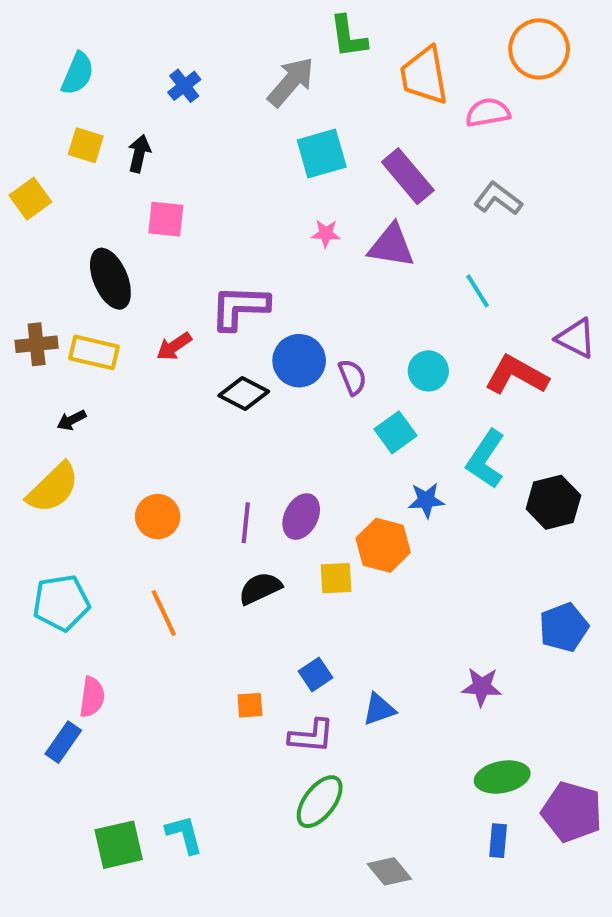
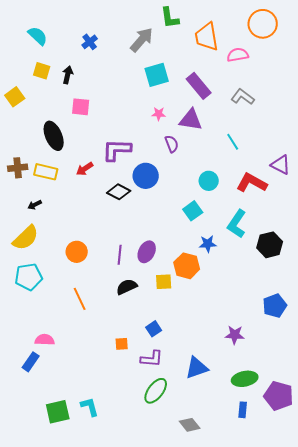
cyan semicircle: (78, 74) -> (38, 36), turned -70
purple semicircle: (352, 377) -> (172, 144), moved
cyan pentagon: (61, 603) -> (29, 277), moved
pink semicircle: (92, 697) -> (45, 340), turned -96
blue triangle: (379, 709) -> (197, 368), moved, size x1.4

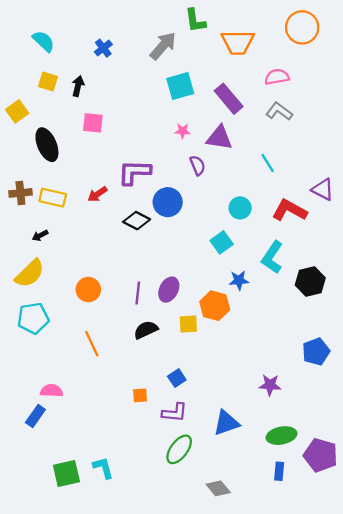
orange trapezoid: (207, 37) -> (238, 42), turned -80
pink semicircle: (238, 55) -> (277, 77), moved
black ellipse: (54, 136) -> (47, 145), moved

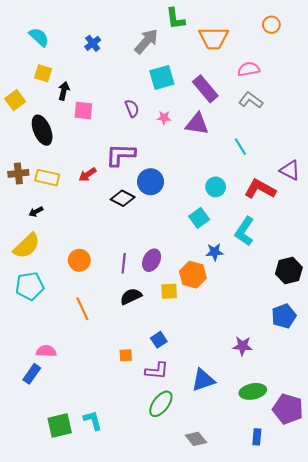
orange circle: (302, 27) -> (271, 25), size x0.6
black arrow: (78, 86) -> (64, 91), moved
purple semicircle: (198, 165) -> (132, 108), moved
black hexagon: (310, 281) -> (289, 271), moved
blue rectangle: (279, 471) -> (257, 437), moved

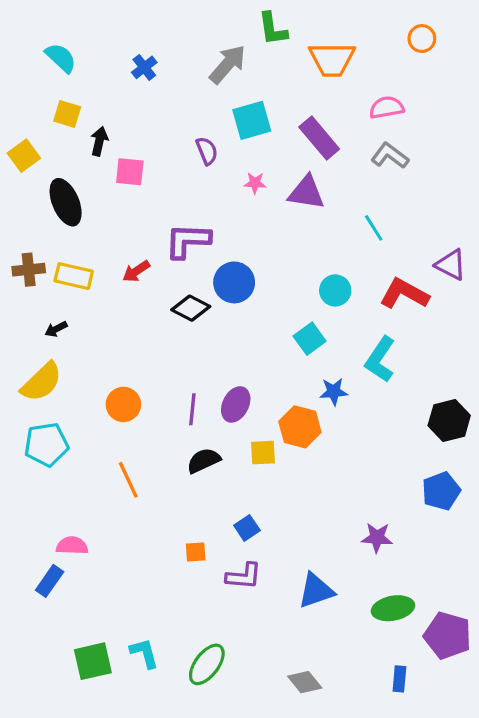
purple semicircle: (132, 108) -> (207, 151), moved
green ellipse: (161, 404) -> (207, 664), moved

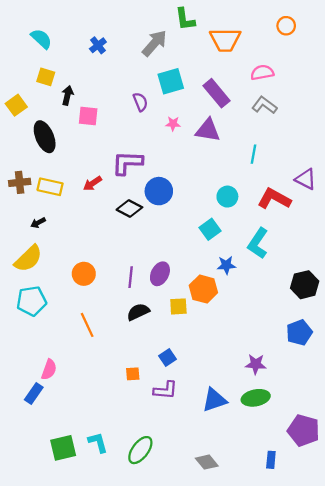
cyan line: (374, 228) -> (254, 154), turned 42
pink semicircle: (72, 546) -> (49, 370), turned 108
green ellipse: (393, 608) -> (256, 398), moved

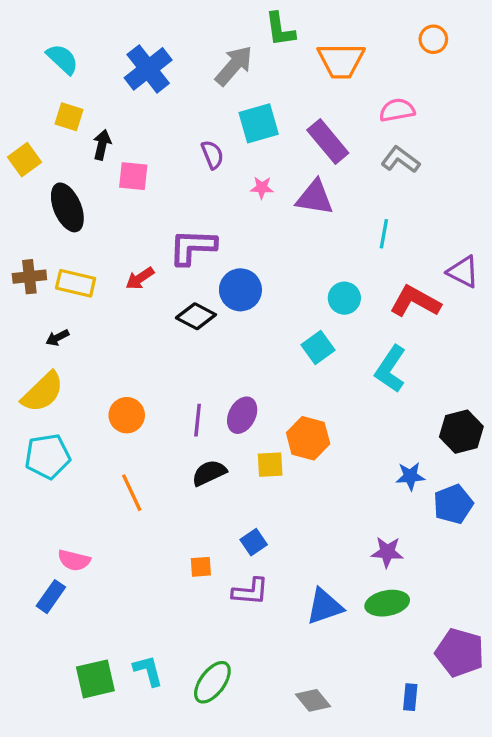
blue cross: (98, 45) -> (148, 69), size x1.8
blue star: (226, 265) -> (410, 476), moved
pink semicircle: (49, 370) -> (74, 560), turned 84

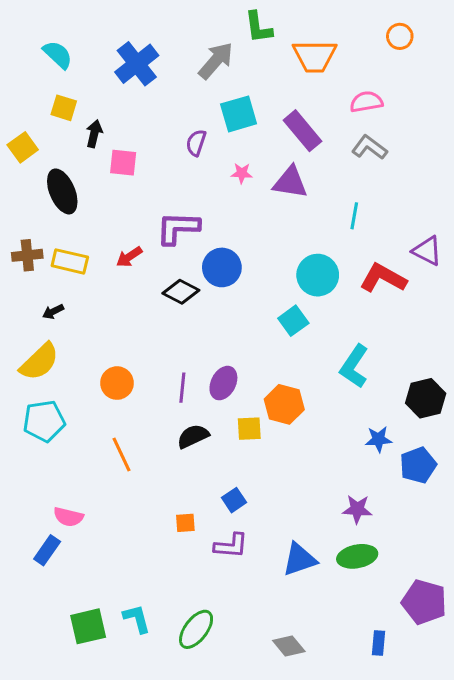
purple semicircle: (212, 155) -> (196, 143), turned -140
cyan circle: (344, 298) -> (318, 275), size x1.4
cyan L-shape: (390, 369) -> (354, 366), moved

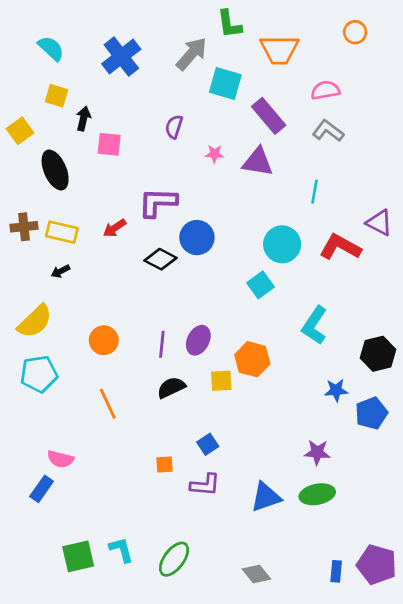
cyan square: (239, 114) -> (225, 84), moved, turned 32
black arrow: (53, 312) -> (60, 271), moved
purple pentagon: (424, 602) -> (377, 565), moved

